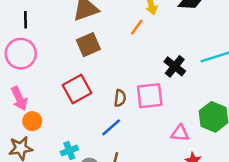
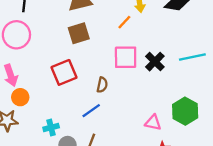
pink square: (150, 96) -> (126, 57), moved

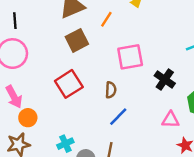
orange line: (124, 22) -> (106, 19), moved
black cross: (155, 62) -> (165, 80), moved
blue line: (91, 111) -> (118, 117), moved

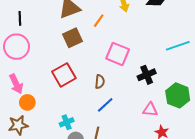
pink square: (130, 57) -> (118, 54), turned 30
black cross: (165, 80) -> (147, 75), turned 30
cyan cross: (65, 144) -> (67, 122), moved

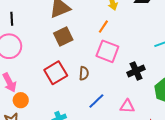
orange line: (99, 21) -> (103, 27), moved
brown semicircle: (100, 82) -> (84, 73), moved
pink triangle: (150, 110) -> (127, 106), moved

